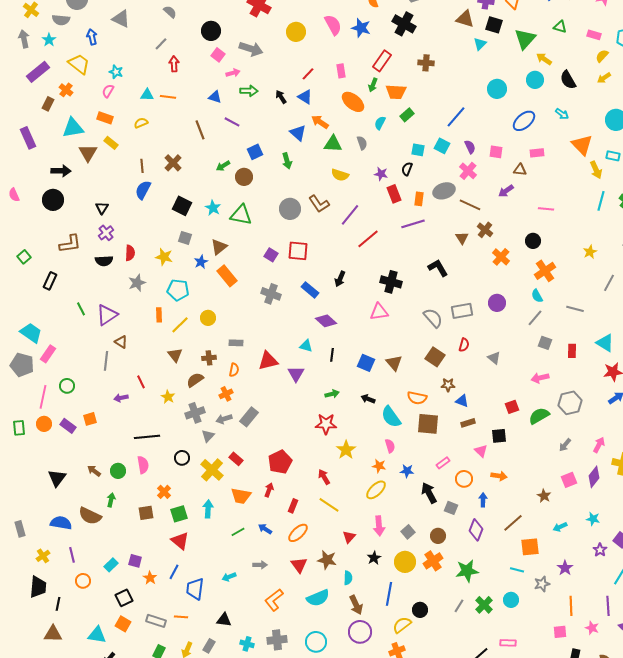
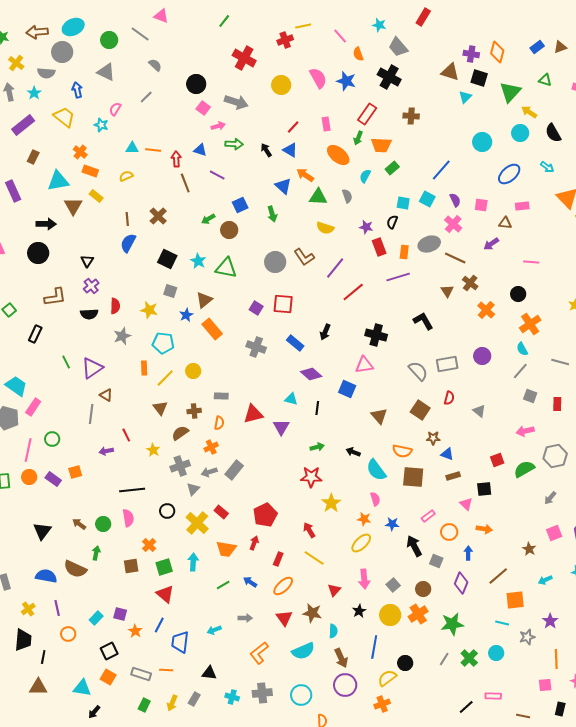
red arrow: (174, 64) -> (176, 159), moved
orange cross: (66, 90) -> (80, 152), moved
pink semicircle: (108, 91) -> (115, 109), moved
blue square: (366, 363) -> (347, 389), moved

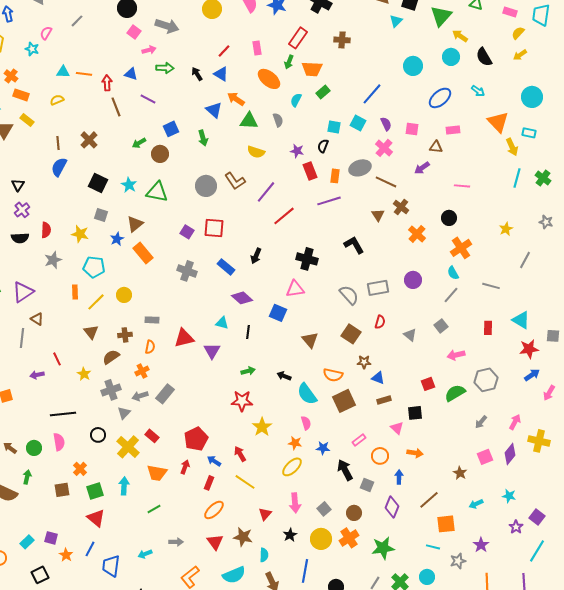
gray square: (530, 396) -> (441, 326), moved, turned 32
brown square: (413, 477) -> (344, 401), turned -30
blue arrow: (250, 582) -> (214, 461), moved

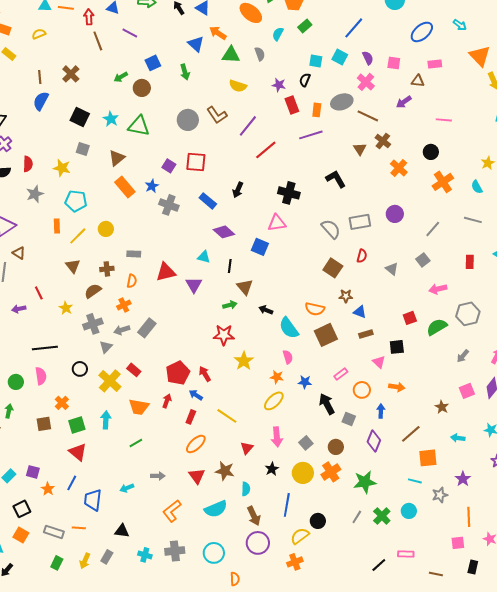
blue star: (117, 239) -> (152, 186), moved
cyan semicircle: (453, 273) -> (477, 187), moved
brown triangle: (310, 340) -> (245, 287), moved
red arrow: (240, 454) -> (205, 374), moved
cyan arrow: (476, 504) -> (458, 438), turned 32

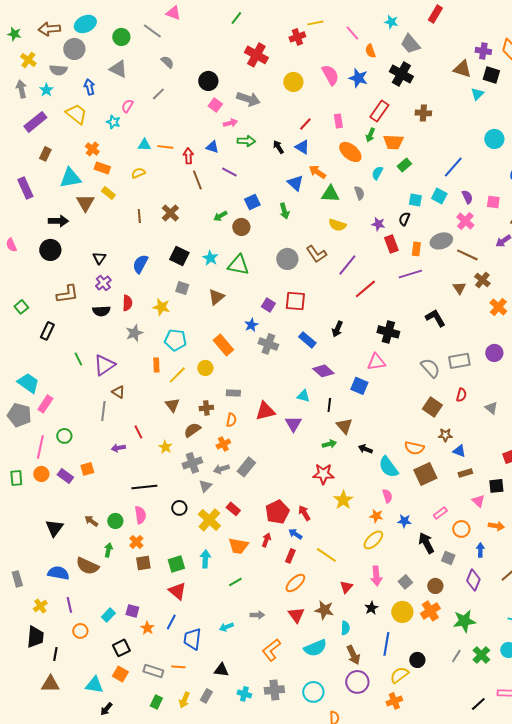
blue semicircle: (41, 101) -> (140, 264), moved
orange rectangle: (125, 187) -> (223, 345), moved
orange cross: (62, 403) -> (136, 542), moved

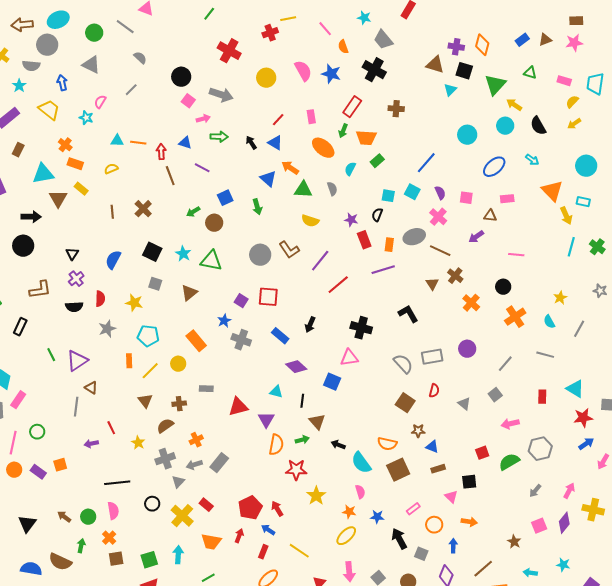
orange semicircle: (231, 420) -> (276, 445), moved, size x1.5

